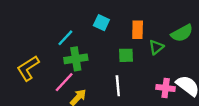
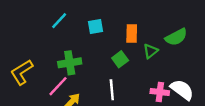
cyan square: (101, 23) -> (95, 26), turned -35
cyan line: (65, 38) -> (59, 21), moved
green square: (126, 55) -> (120, 59), turned -35

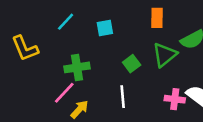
orange rectangle: (132, 34) -> (157, 18), moved
green triangle: (150, 51) -> (165, 55), size x1.5
yellow L-shape: (22, 72) -> (25, 48), moved, turned -80

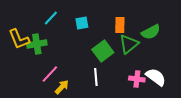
orange rectangle: (157, 18) -> (120, 25), moved
green square: (132, 64) -> (103, 51), size x1.5
green cross: (77, 67) -> (37, 44), moved

